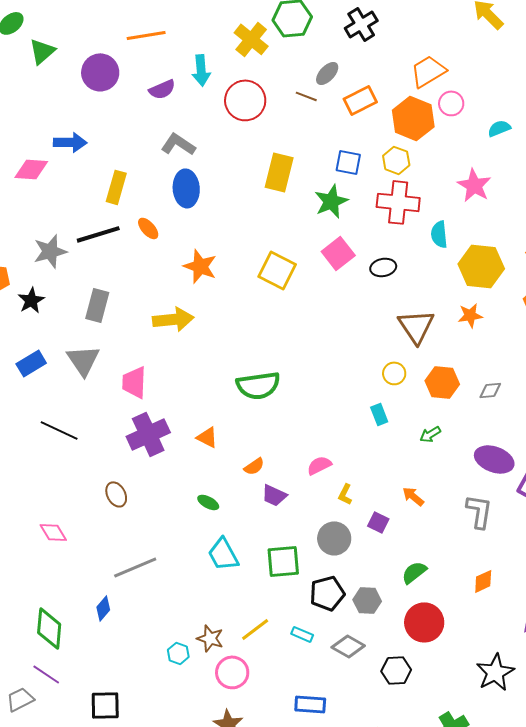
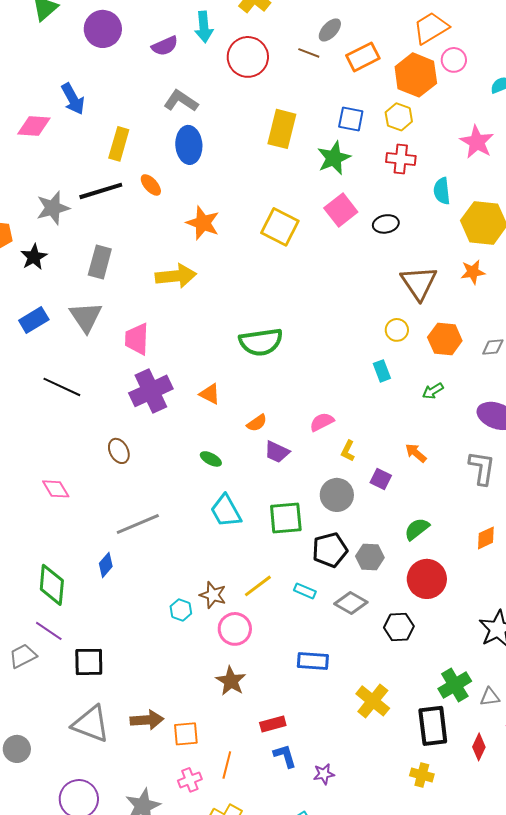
blue arrow: (70, 142) -> (73, 99), turned 60
red cross: (398, 202) -> (401, 159), size x0.7
black square: (105, 705) -> (89, 662), moved

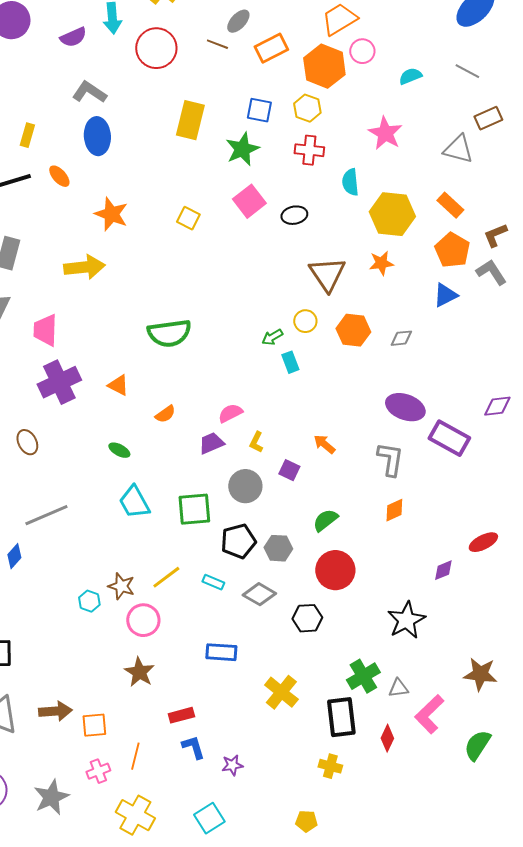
yellow rectangle: (119, 144) -> (27, 135), size x0.7
yellow square: (280, 227) -> (188, 218), size x0.6
green arrow: (433, 391) -> (272, 337), moved
purple trapezoid: (277, 452) -> (211, 443), moved, turned 132
orange diamond: (486, 538) -> (394, 510), moved

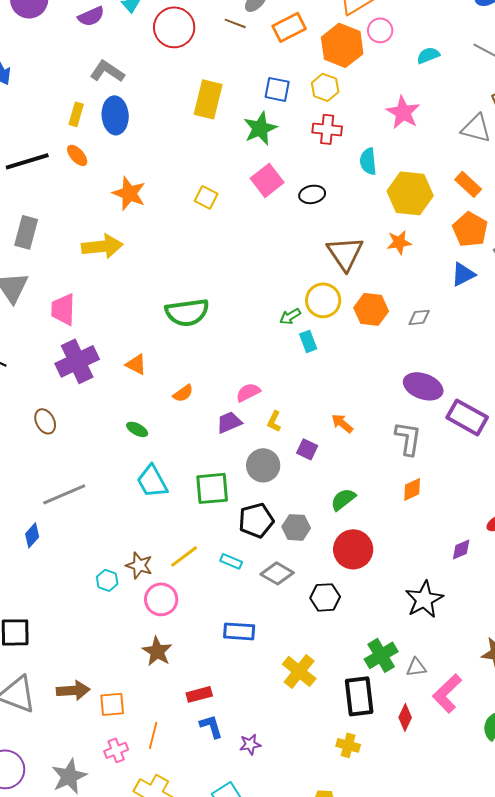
yellow rectangle: (27, 135) -> (76, 114), moved
yellow circle: (305, 321) -> (323, 300), size x1.5

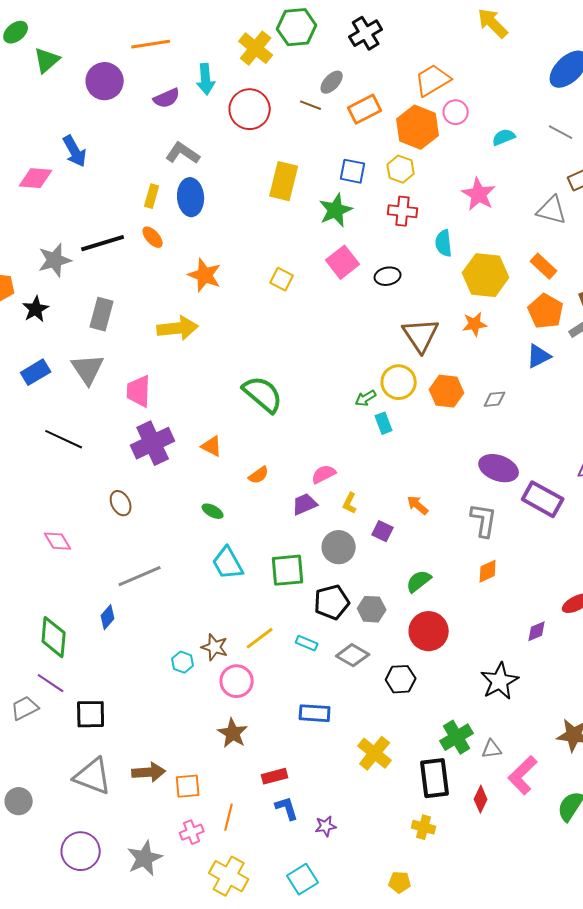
green semicircle: (187, 312) -> (263, 394), turned -132

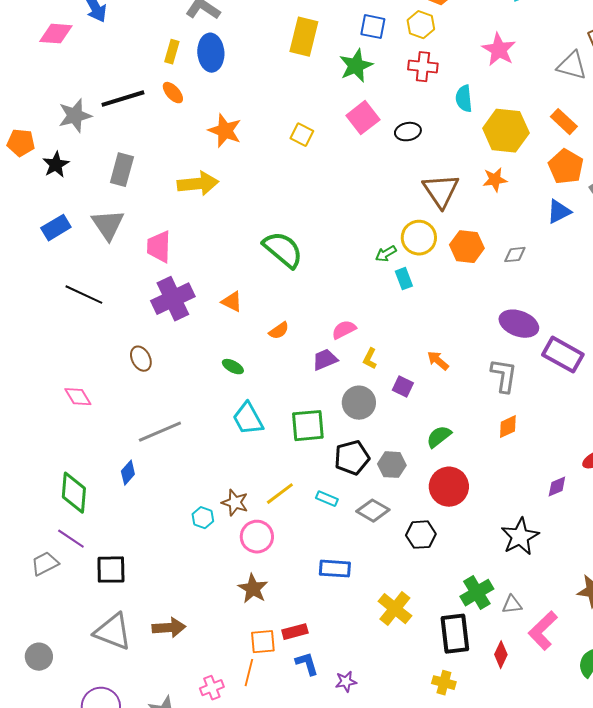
orange square: (188, 786) -> (263, 642), moved

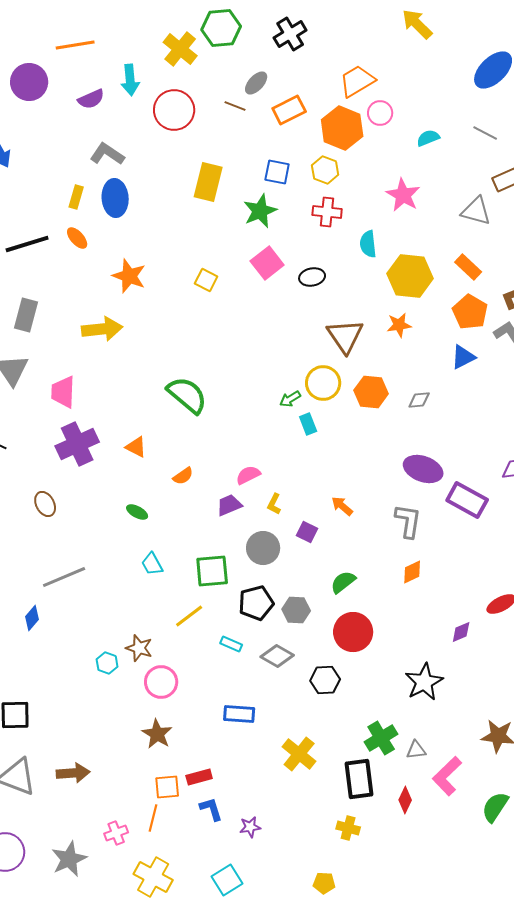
cyan trapezoid: (248, 419) -> (152, 564), size x0.7
yellow line: (280, 494) -> (189, 616), moved

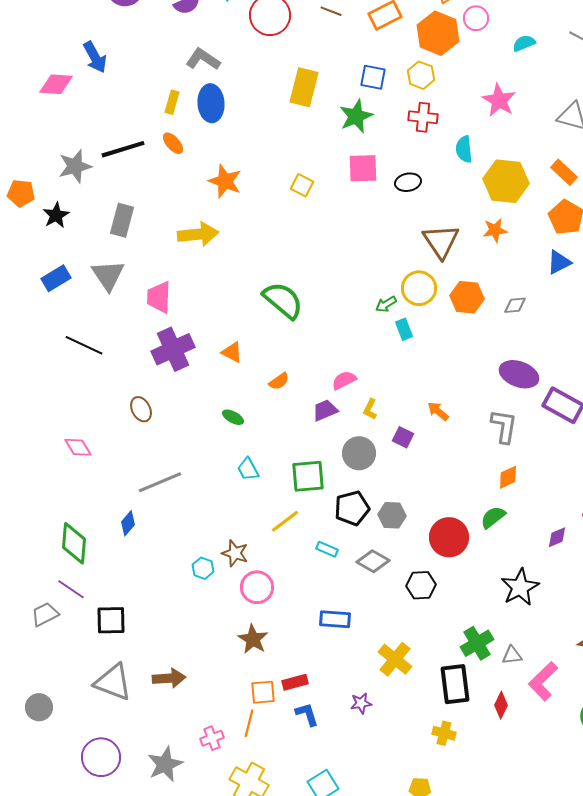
pink square: (267, 263) -> (363, 168), turned 36
green semicircle: (343, 582) -> (493, 517), moved
purple star: (250, 827) -> (361, 703), moved

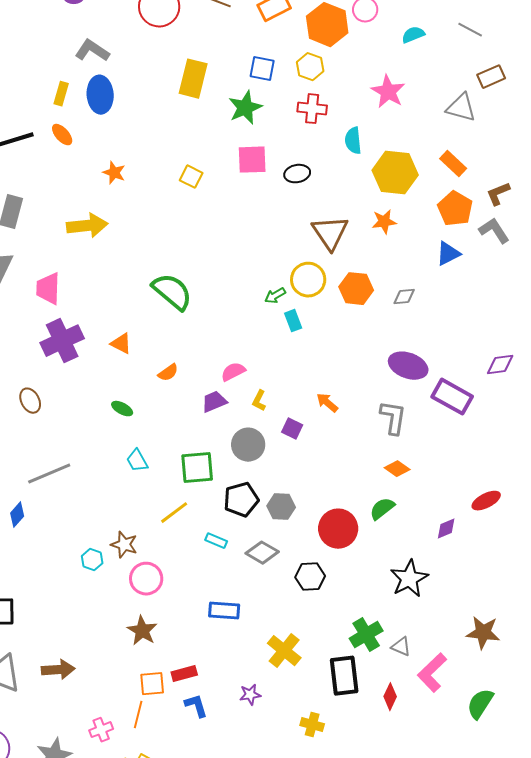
orange star: (225, 181) -> (114, 173), size x0.7
orange diamond: (508, 477) -> (397, 469), turned 60
gray triangle: (512, 655) -> (401, 647), turned 30
yellow cross: (444, 733) -> (312, 725), moved

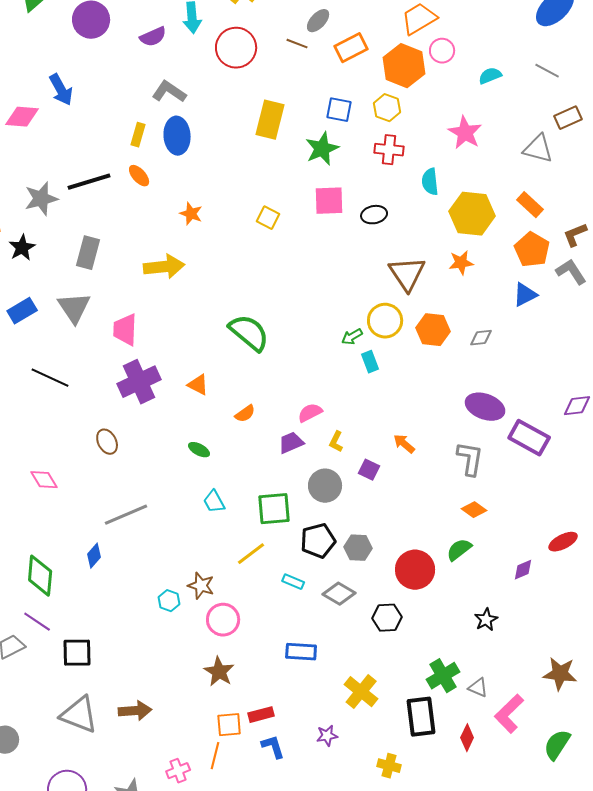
black star: (409, 579) -> (486, 620), size x0.6

